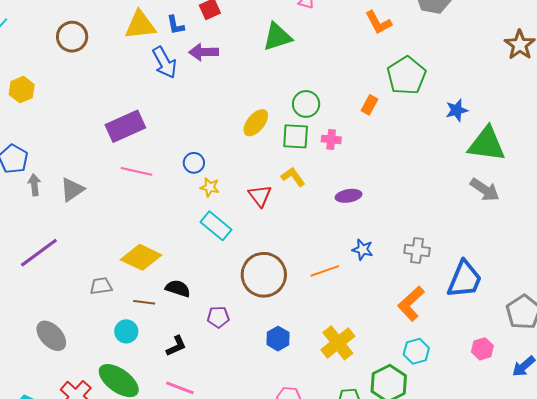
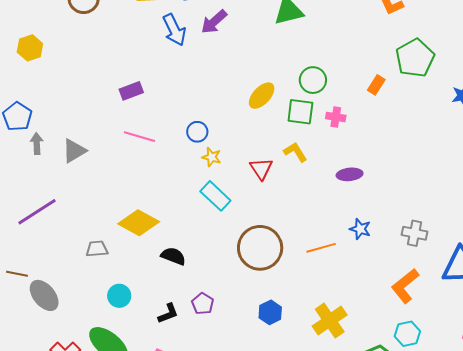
purple arrow: (204, 52) -> (214, 22), turned -44
purple rectangle: (125, 126) -> (131, 91), size x0.6
brown line: (144, 302) -> (17, 274), moved
purple pentagon: (218, 317) -> (203, 304), moved, turned 30

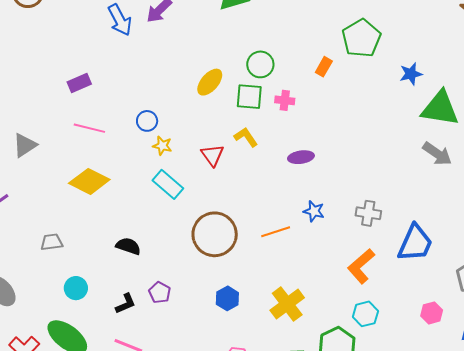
yellow diamond: (139, 223) -> (89, 181), moved

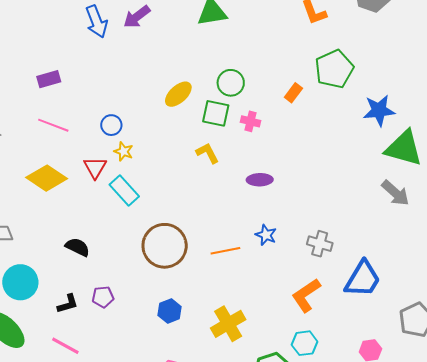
blue star: (411, 74) -> (379, 110), size x1.4
red triangle: (212, 155) -> (95, 168), moved
cyan circle: (76, 288) -> (20, 282), size x1.5
purple pentagon: (160, 293) -> (103, 297), turned 30

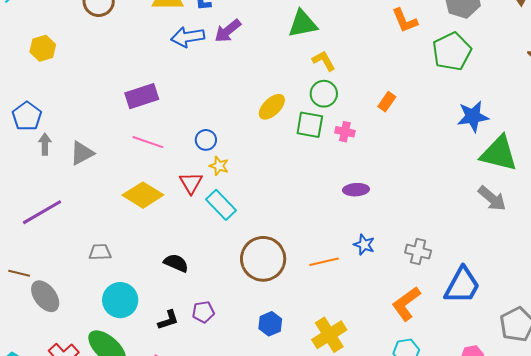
blue arrow: (97, 22) -> (188, 37), turned 104
green pentagon: (334, 69) -> (452, 51), moved
purple rectangle: (49, 79) -> (142, 96), size x1.4
yellow L-shape: (208, 153) -> (324, 61), moved

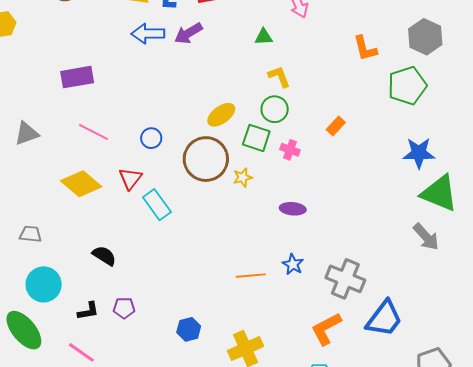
green triangle: (303, 24) -> (264, 37), size x0.6
purple rectangle: (142, 96) -> (77, 77), moved
yellow star: (219, 166) -> (243, 177), moved, turned 30
gray cross: (418, 252) -> (345, 279), size x1.5
brown circle: (263, 259) -> (206, 159), moved

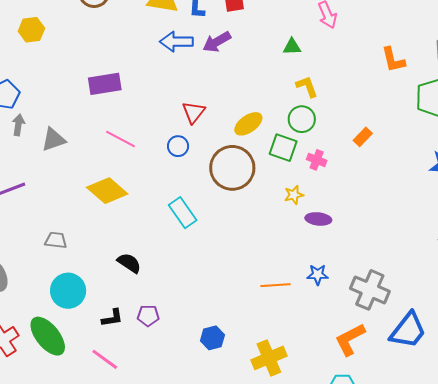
yellow star: (243, 177) -> (294, 195), moved
red triangle: (130, 179) -> (194, 112), moved
blue star: (293, 264) -> (318, 275), turned -30

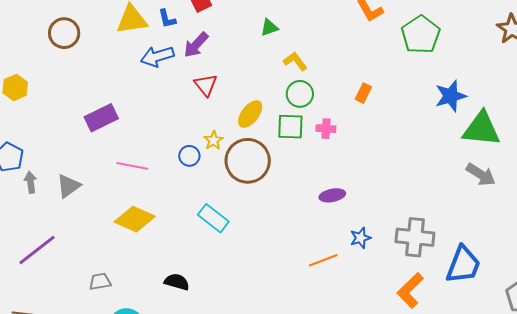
red triangle: (194, 112) -> (206, 85), moved
yellow star: (294, 195) -> (213, 140), moved
purple ellipse: (318, 219) -> (332, 195), moved

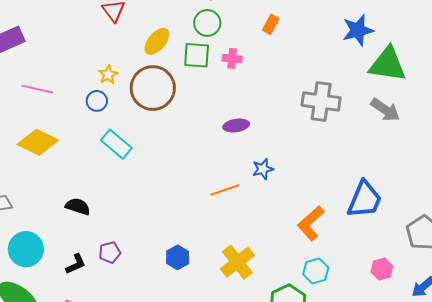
yellow star: (213, 140) -> (108, 75), moved
blue circle: (189, 156) -> (97, 101), moved
gray cross: (415, 237) -> (321, 102), moved

